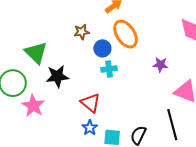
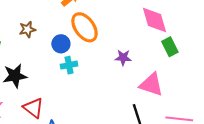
brown star: (82, 32) -> (27, 29), moved
red triangle: (91, 103) -> (33, 108), moved

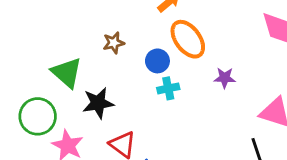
purple star: (123, 58) -> (225, 78), moved

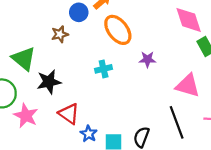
blue circle: (157, 61) -> (79, 12), moved

